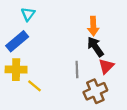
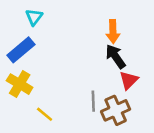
yellow cross: (16, 70) -> (20, 84), turned 30
gray line: (77, 70) -> (93, 101), moved
yellow line: (35, 86) -> (45, 114), moved

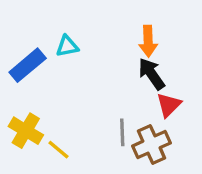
cyan triangle: (34, 17) -> (67, 46), moved, turned 42
yellow cross: (20, 84) -> (26, 131), moved

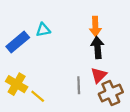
black arrow: (152, 74) -> (98, 48), turned 30
red triangle: (169, 105) -> (99, 75), moved
brown cross: (152, 144) -> (111, 93), moved

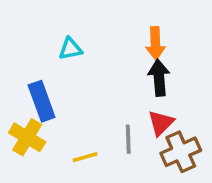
blue rectangle: (18, 42) -> (42, 101), moved, turned -70
yellow line: (38, 96) -> (85, 157), moved, turned -56

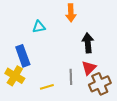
orange arrow: (155, 43) -> (71, 13), moved

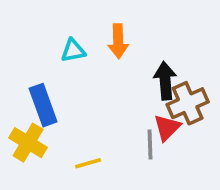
orange arrow: (71, 13) -> (118, 41), moved
gray line: (71, 77) -> (150, 144), moved
brown cross: (100, 84) -> (188, 103), moved

